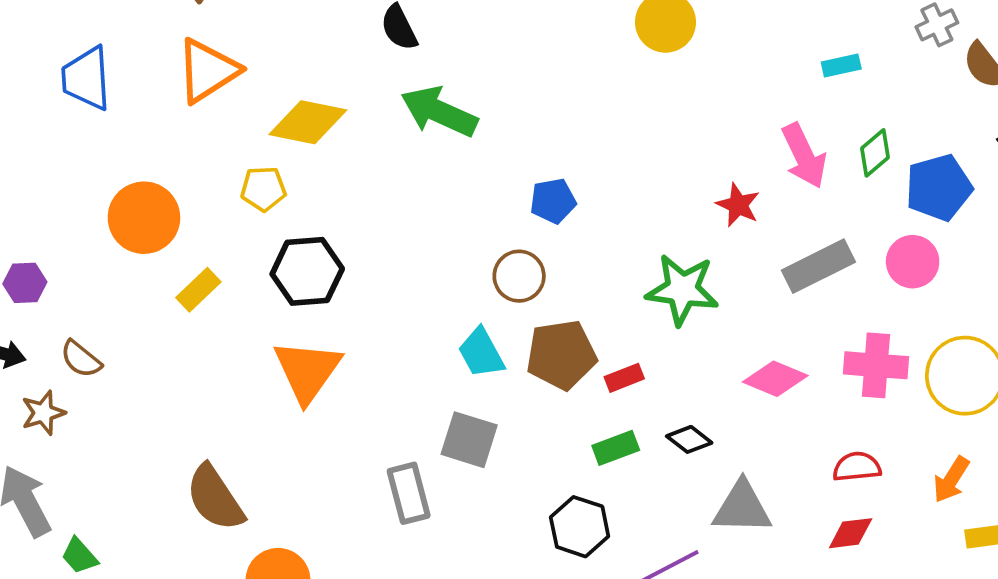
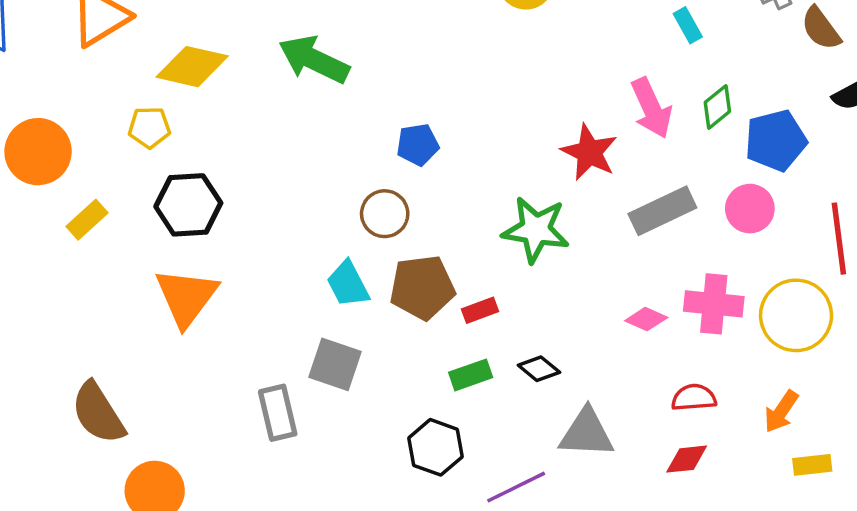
cyan rectangle: (841, 66) -> (688, 25), turned 72
red star: (738, 205) -> (589, 152), size x1.4
pink diamond: (775, 379) -> (646, 319), moved, size x0.7

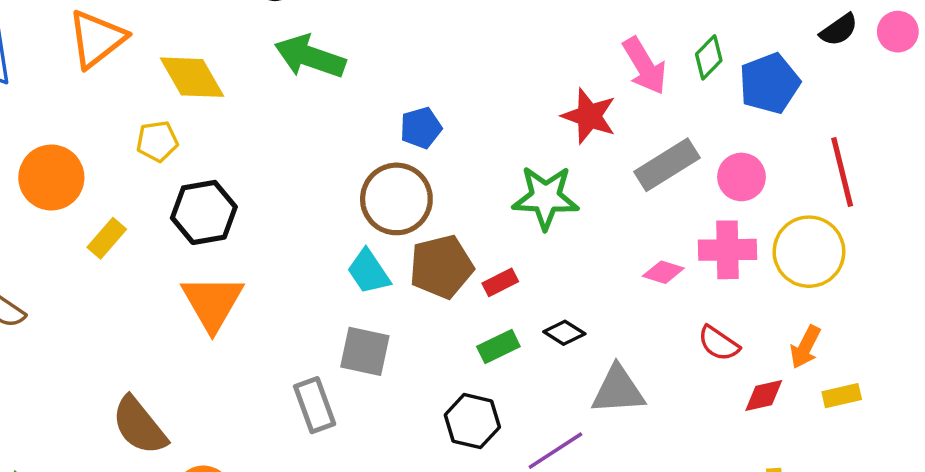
yellow diamond: (192, 67) -> (192, 77), turned 54
pink circle: (750, 209) -> (741, 177), moved
brown circle: (385, 214) -> (396, 199), size x1.5
red semicircle: (694, 398) -> (719, 343), turned -135
red diamond: (687, 459) -> (764, 396), moved

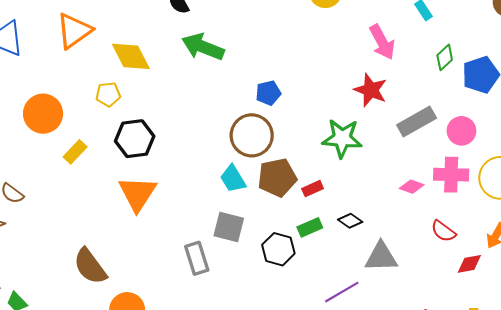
pink arrow: (645, 66) -> (382, 42), moved
black hexagon: (472, 421) -> (278, 249), moved

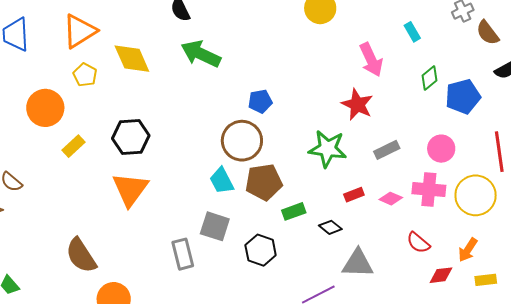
yellow pentagon: (108, 94) -> (85, 75), moved, turned 30
gray rectangle: (417, 122) -> (387, 150), moved, size x0.7
red rectangle: (313, 189) -> (354, 195), moved
green rectangle: (310, 227) -> (294, 211), moved

